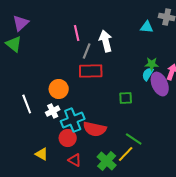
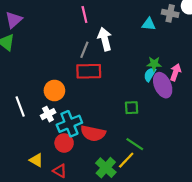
pink line: (77, 33) -> (84, 14), moved
green square: (126, 98) -> (132, 108), moved
red triangle: (75, 160) -> (60, 171), moved

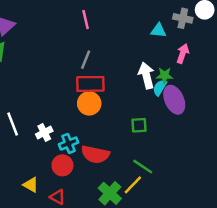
white arrow: (105, 39) -> (146, 75), moved
pink arrow: (175, 72) -> (183, 54), moved
orange circle: (54, 90) -> (89, 103), moved
cyan cross: (69, 124) -> (69, 143), size x0.7

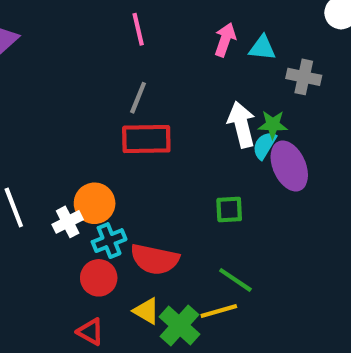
gray cross: (183, 18) -> (304, 77), moved
pink arrow: (183, 54) -> (225, 40), moved
orange circle: (89, 103) -> (95, 203), moved
yellow triangle: (31, 185) -> (146, 311), moved
yellow line: (133, 185) -> (219, 311), turned 30

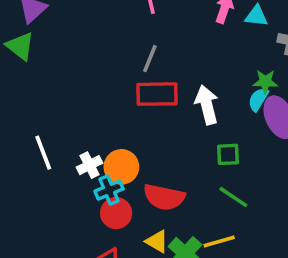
white arrow: (242, 125) -> (207, 105), moved
orange circle: (95, 203) -> (121, 167), moved
cyan cross: (109, 241) -> (109, 190), moved
green line: (235, 280) -> (233, 197), moved

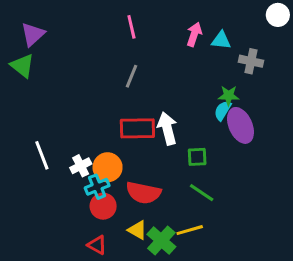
red rectangle: (157, 94) -> (137, 128), moved
white arrow: (207, 105) -> (167, 128), moved

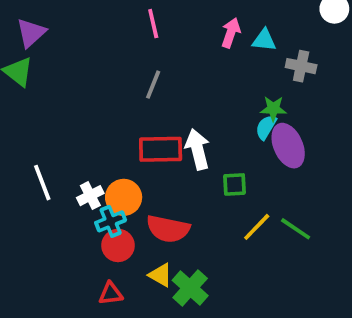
green line: (202, 193) -> (296, 229), moved
yellow line: (190, 230) -> (257, 227), moved, turned -30
red triangle: (97, 245) -> (111, 294), turned -36

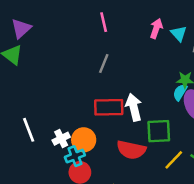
cyan triangle: (264, 40) -> (179, 33), turned 42
green square: (235, 184) -> (159, 131), size x1.5
red semicircle: (168, 229) -> (131, 150), moved

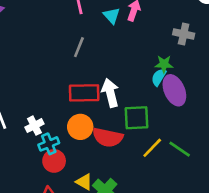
cyan triangle: (179, 33) -> (112, 16), moved
orange circle: (84, 140) -> (80, 127), moved

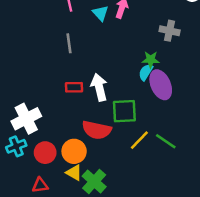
gray line: (79, 47) -> (69, 43), turned -30
red rectangle: (84, 93) -> (74, 87), size x0.6
white cross: (34, 126) -> (26, 119), size x1.6
orange circle: (80, 127) -> (74, 151), moved
cyan cross: (49, 144) -> (16, 146), moved

